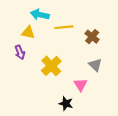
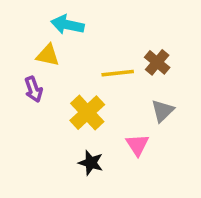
yellow line: (64, 27) -> (118, 73), moved
gray triangle: (95, 65) -> (163, 111), turned 32
black star: (66, 104) -> (91, 163), moved

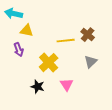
cyan arrow: (68, 25) -> (14, 14), moved
pink triangle: (137, 145) -> (67, 85), moved
black star: (91, 163) -> (38, 87), moved

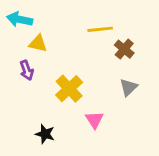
yellow line: (66, 41) -> (100, 29), moved
black star: (38, 87) -> (45, 134), moved

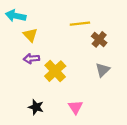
yellow triangle: (38, 43) -> (30, 35), turned 35
purple arrow: (27, 70) -> (31, 59), moved, turned 105
pink triangle: (94, 120) -> (75, 107), moved

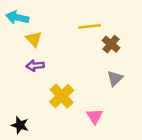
yellow cross: (55, 71) -> (62, 96), moved
black star: (36, 107) -> (20, 125), moved
pink triangle: (75, 107) -> (95, 116), moved

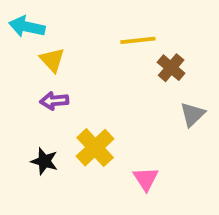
gray triangle: (115, 78) -> (193, 114), moved
black star: (20, 125) -> (44, 161), moved

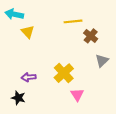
purple arrow: (54, 101) -> (29, 77), moved
yellow cross: (95, 148) -> (64, 73), moved
black star: (44, 161) -> (18, 98), moved

